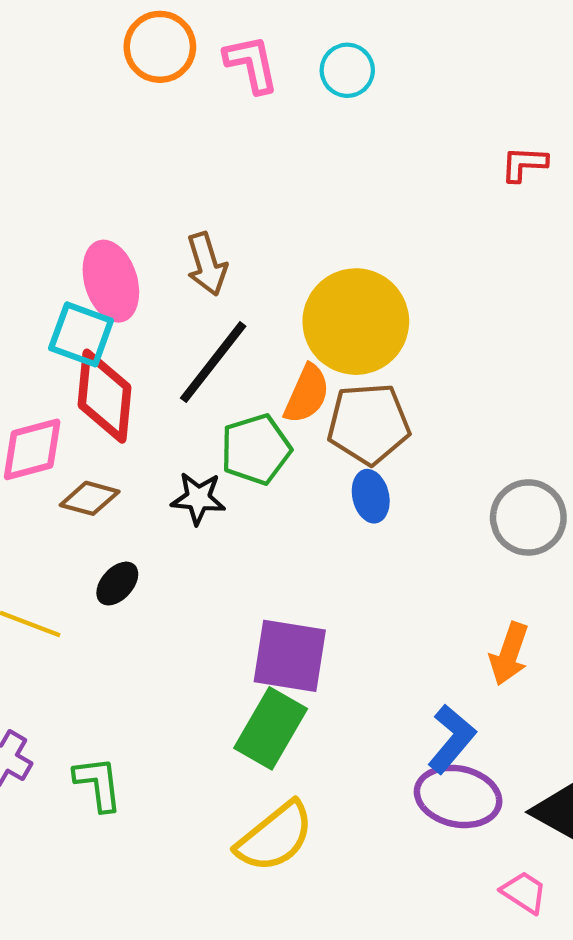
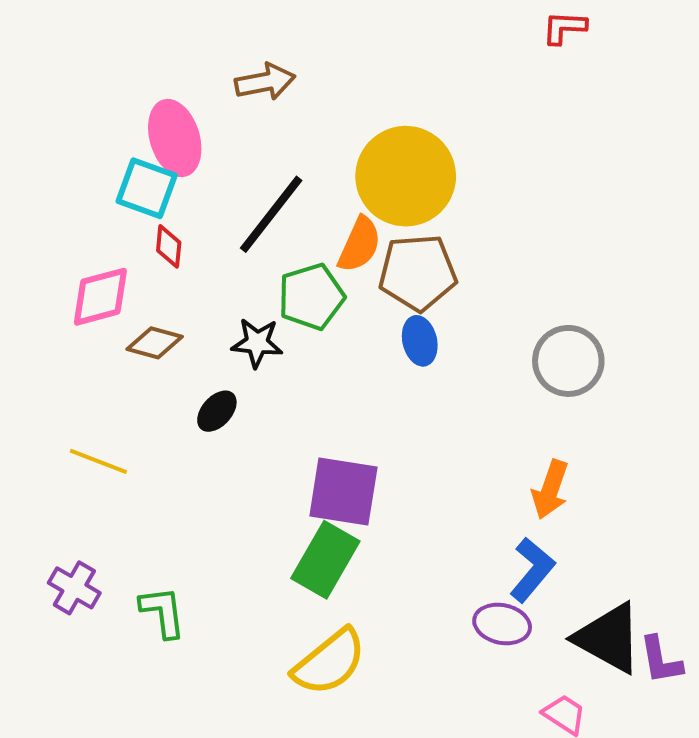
brown arrow: (207, 264) -> (265, 82), moved, turned -84
red diamond: (105, 396) -> (169, 246), size x0.5
black ellipse: (117, 584) -> (217, 411), moved
blue L-shape: (452, 739) -> (532, 570), moved
purple ellipse: (458, 796) -> (502, 624), size x0.7

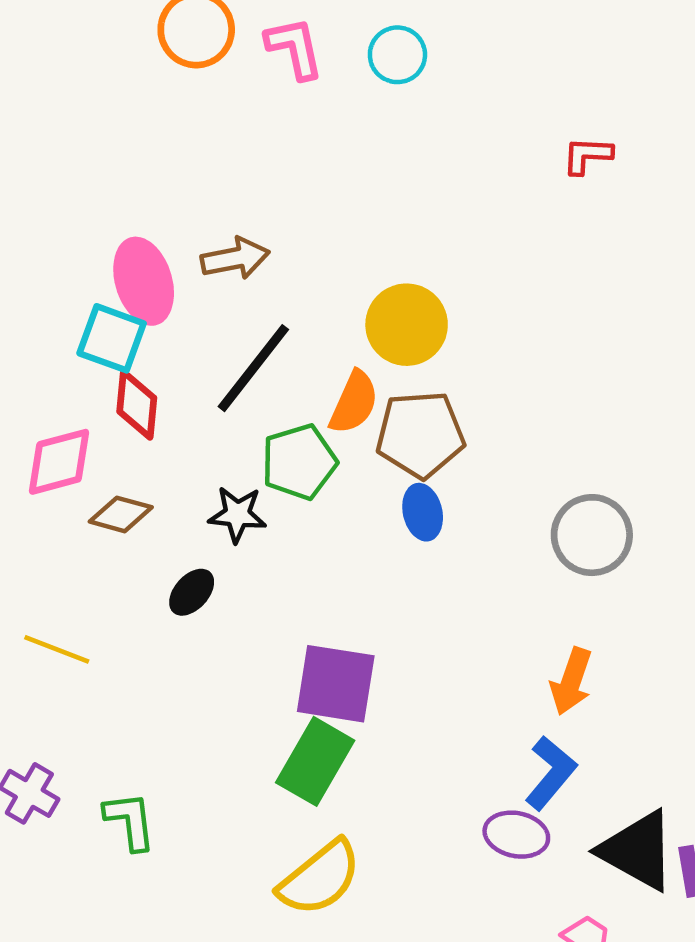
brown arrow: (265, 82) -> (235, 258), moved
yellow circle: (406, 176) -> (407, 325), size x0.7
red diamond: (169, 246) -> (137, 405), size x1.4

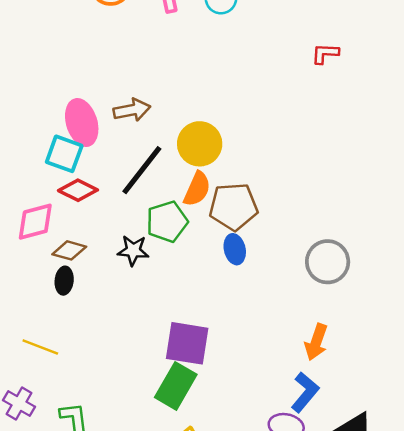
yellow circle: (407, 325) -> (200, 144), moved
red diamond: (137, 405) -> (78, 190), turned -69
black ellipse: (192, 592) -> (64, 281), moved, turned -36
yellow line: (57, 649) -> (40, 347), moved

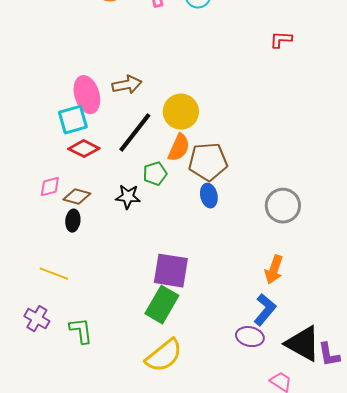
cyan square: (64, 154) -> (73, 120), turned -36
pink diamond: (35, 222) -> (50, 187), moved, size x0.7
green pentagon: (167, 222) -> (155, 174), size x0.7

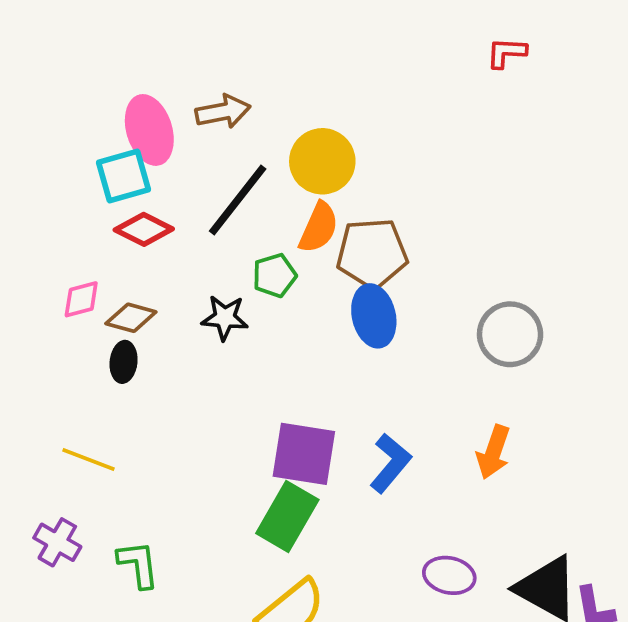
red L-shape: (281, 40) -> (506, 53), moved
blue ellipse: (209, 196) -> (374, 316), size x1.4
blue L-shape: (265, 310) -> (390, 463), moved

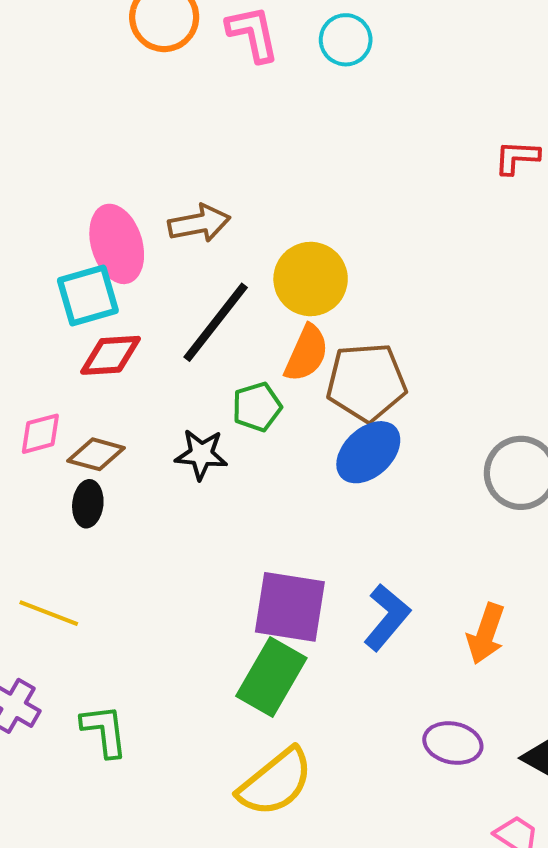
red diamond: (144, 229) -> (111, 355), turned -30
blue ellipse: (374, 316) -> (368, 452), turned 60
orange arrow: (493, 452) -> (486, 634), moved

